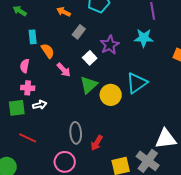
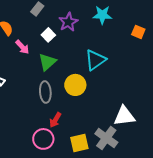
yellow circle: (111, 95) -> (75, 85), moved
gray ellipse: (76, 133) -> (45, 92), moved
pink circle: (65, 162) -> (43, 139), moved

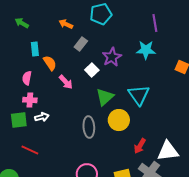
cyan triangle: (95, 60) -> (139, 95), turned -30
green triangle: (47, 62) -> (105, 97), moved
red arrow: (55, 120) -> (140, 146), moved

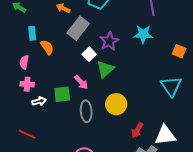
gray rectangle: (81, 44) -> (78, 28), size x1.6
pink arrow: (66, 82) -> (81, 82), moved
cyan triangle: (139, 95) -> (171, 86), moved
green triangle: (105, 97) -> (105, 69), moved
green square: (19, 120) -> (62, 94), moved

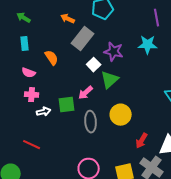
cyan rectangle: (32, 33) -> (25, 44), moved
purple star: (109, 41) -> (114, 52), turned -30
pink semicircle: (24, 62) -> (29, 73), turned -80
pink arrow: (81, 82) -> (86, 93), turned 91

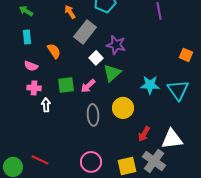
orange arrow: (68, 19) -> (70, 12), turned 32
cyan star: (148, 45) -> (150, 85), moved
green square: (67, 105) -> (66, 85), moved
white arrow: (44, 112) -> (46, 105), turned -80
red line: (32, 145) -> (40, 160), moved

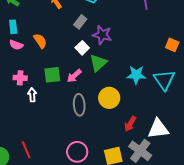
gray rectangle: (85, 32) -> (80, 22), moved, size x0.6
pink semicircle: (31, 66) -> (16, 45), moved
red line: (40, 160) -> (26, 150), turned 42

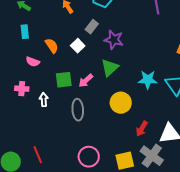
pink semicircle: (16, 45) -> (33, 62), moved
white square: (82, 48) -> (78, 46), moved
pink cross: (20, 78) -> (22, 89), moved
gray ellipse: (79, 105) -> (78, 110), moved

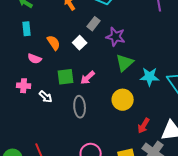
green triangle: (110, 68) -> (125, 63), moved
white arrow: (44, 100) -> (46, 97), turned 136

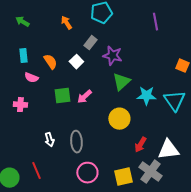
cyan rectangle: (27, 29) -> (23, 56), moved
white arrow: (46, 97) -> (49, 140), moved, turned 32
gray ellipse: (80, 107) -> (76, 142), moved

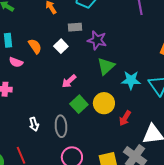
gray rectangle: (90, 43) -> (75, 27), turned 48
green square: (62, 96) -> (79, 104), moved, turned -36
red arrow: (140, 145) -> (125, 118), moved

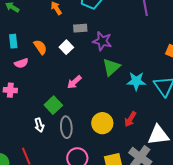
pink semicircle: (16, 62) -> (21, 63), turned -40
yellow circle: (104, 103) -> (102, 123), moved
green square: (79, 104) -> (53, 105), moved

